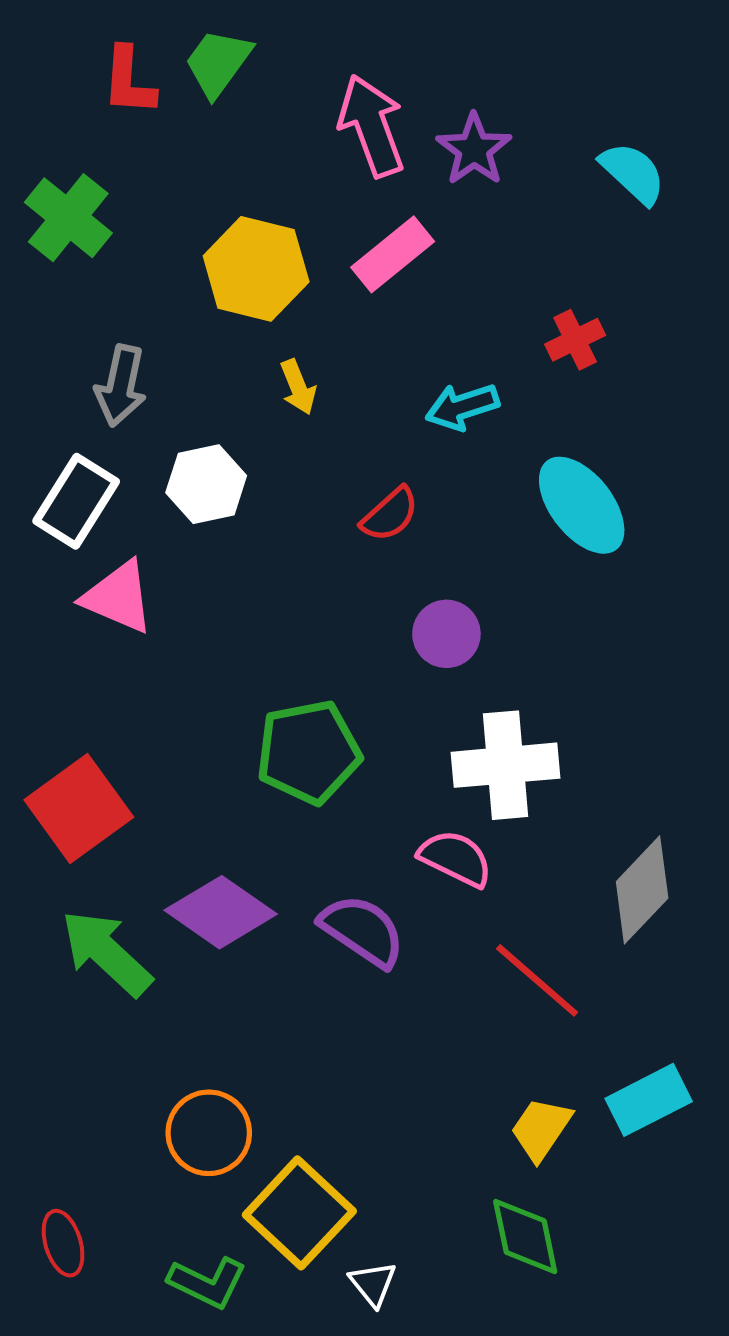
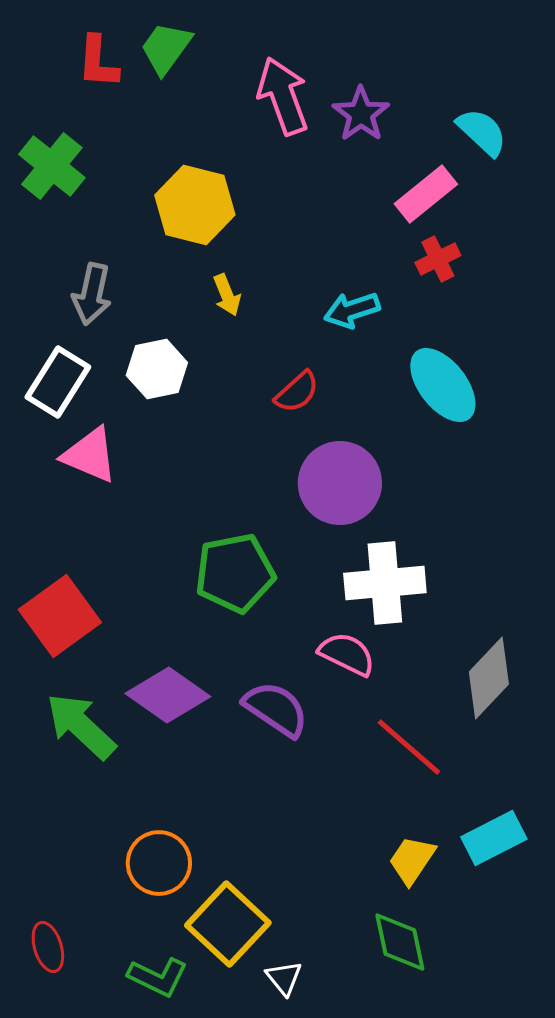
pink rectangle: (393, 254) -> (426, 194), moved
purple circle: (446, 634) -> (340, 483), size x1.6

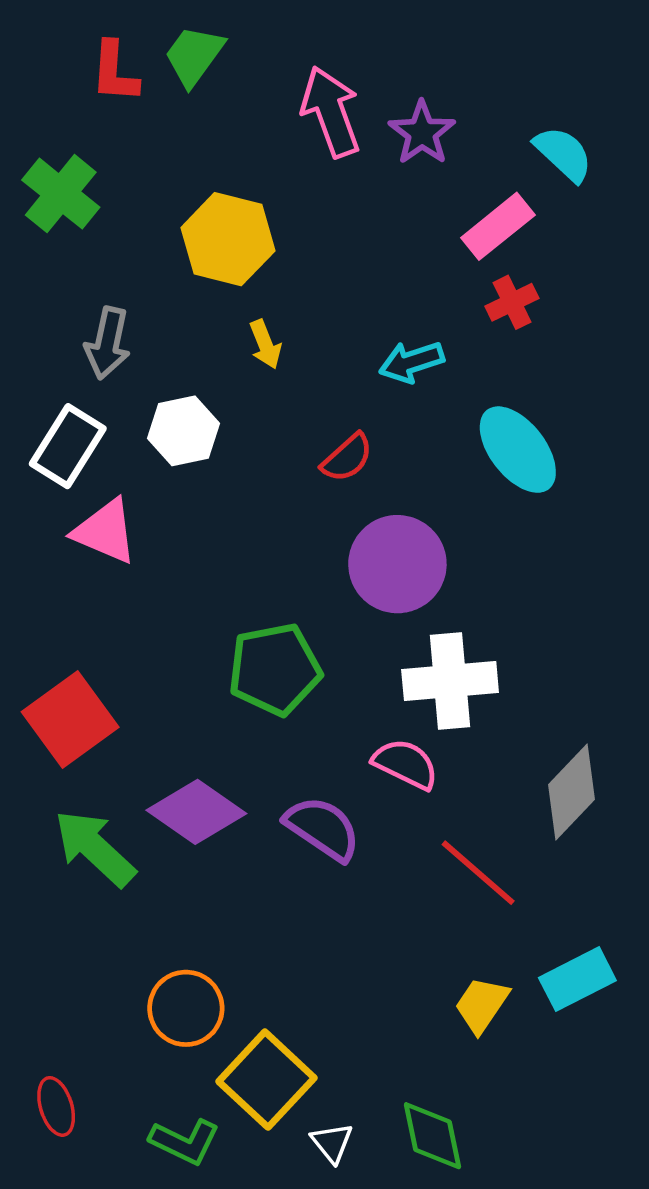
green diamond: (400, 942) -> (432, 1136), moved

